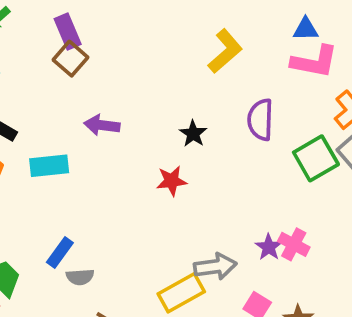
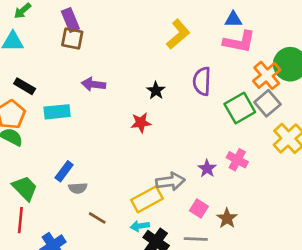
brown square: (70, 59) -> (72, 39), turned -30
pink cross: (294, 244) -> (237, 160), moved

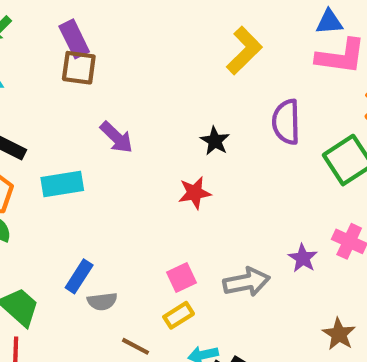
purple arrow: (93, 84) -> (116, 137), turned -140
yellow rectangle: (147, 199) -> (179, 315), moved, size x0.6
pink square: (199, 208) -> (181, 277), moved, turned 36

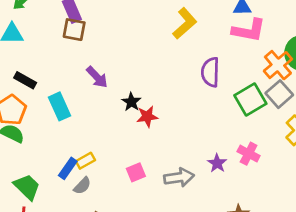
black star: (215, 141) -> (131, 102), moved
cyan rectangle: (62, 184) -> (60, 106), turned 72
gray semicircle: (102, 301) -> (82, 186), turned -42
yellow rectangle: (179, 315) -> (85, 161), moved

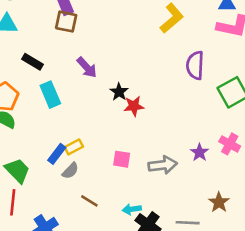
black rectangle: (25, 80) -> (33, 62), moved
pink square: (136, 172) -> (122, 159), turned 30

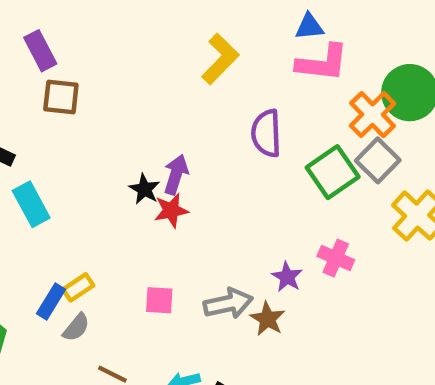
brown square: (66, 22) -> (61, 97), moved
purple arrow: (87, 67) -> (176, 175), moved, turned -115
brown star: (219, 202) -> (268, 319), moved

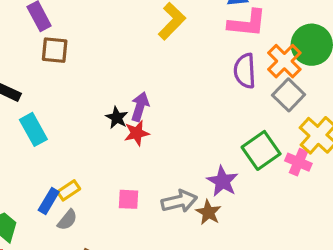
purple semicircle: (266, 133) -> (245, 71), moved
green square: (333, 172) -> (261, 150), moved
pink cross: (336, 258) -> (298, 162), moved
purple star: (287, 277) -> (222, 181), size x1.4

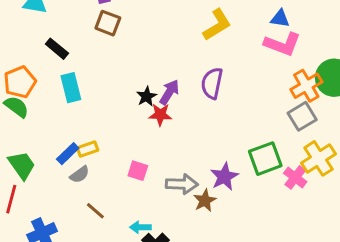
purple semicircle: (245, 71) -> (212, 83), moved

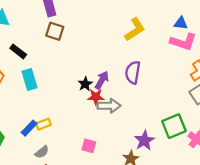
pink square: (138, 171) -> (89, 146), moved
gray semicircle: (80, 175) -> (42, 152), moved
gray arrow: (182, 184) -> (109, 106), moved

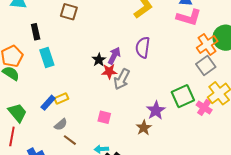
black rectangle: (18, 51) -> (36, 32), turned 42
gray arrow: (109, 106) -> (122, 79), turned 120

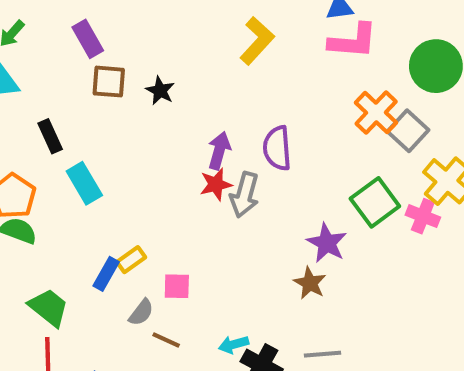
orange cross: (207, 45) -> (376, 113), moved
purple semicircle: (143, 47) -> (277, 148), moved
black star: (99, 60) -> (160, 91), moved
pink square: (104, 117) -> (177, 286), moved

